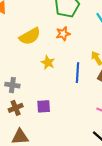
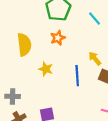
yellow semicircle: (30, 36) -> (24, 45), turned -60

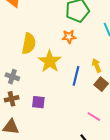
yellow semicircle: (24, 45) -> (29, 44), moved
yellow star: (46, 69) -> (50, 61), size x1.6

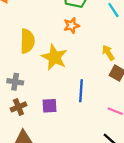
blue line: (76, 76) -> (81, 91), moved

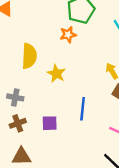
orange star: (72, 26) -> (68, 35), moved
yellow star: (54, 57) -> (56, 74), size x0.7

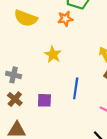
yellow semicircle: (29, 56) -> (26, 18), moved, turned 105
brown cross: (18, 123) -> (15, 99), turned -32

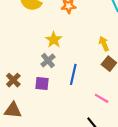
gray cross: (14, 75) -> (48, 61), moved, turned 32

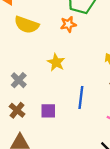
gray cross: (48, 61) -> (19, 80), moved

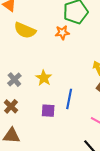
yellow star: (56, 62) -> (44, 78), moved
purple square: (48, 111) -> (48, 111), moved

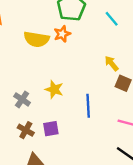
yellow semicircle: (25, 30) -> (37, 39), moved
purple square: (48, 111) -> (51, 129), moved

